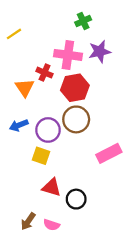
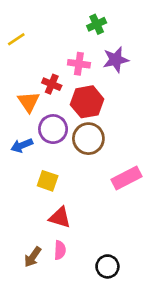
pink cross: (68, 55) -> (79, 64), size x0.7
purple circle: (48, 130) -> (53, 129), moved
black circle: (76, 199) -> (107, 266), moved
pink semicircle: (52, 225) -> (60, 250), moved, turned -105

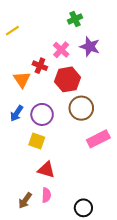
purple star: (116, 60) -> (90, 47), turned 30
pink cross: (79, 64) -> (61, 50), turned 35
purple circle: (53, 129) -> (42, 114), moved
brown circle: (88, 139) -> (81, 108), moved
blue arrow: (22, 145) -> (17, 113), turned -35

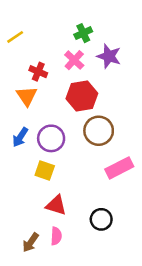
green cross: (75, 19) -> (83, 33), moved
red cross: (40, 66) -> (38, 72), moved
black circle: (83, 208) -> (101, 219), moved

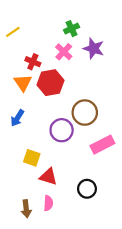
red hexagon: (82, 96) -> (51, 83), moved
purple circle: (51, 138) -> (62, 130), moved
yellow square: (45, 171) -> (32, 158), moved
brown arrow: (31, 242) -> (26, 209), turned -42

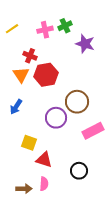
pink cross: (64, 52) -> (45, 30), moved, turned 35
brown arrow: (26, 209) -> (24, 189), turned -84

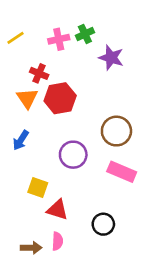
brown circle: (77, 102) -> (116, 131), moved
pink rectangle: (93, 131) -> (122, 172), turned 50

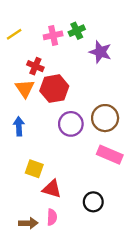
blue arrow: (21, 140) -> (19, 126), turned 144
purple circle: (73, 155) -> (71, 124), moved

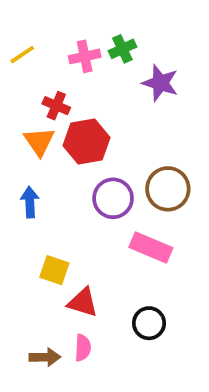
pink rectangle: (110, 155) -> (151, 247), moved

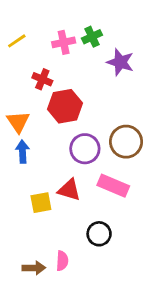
orange triangle: (39, 142) -> (18, 122), moved
yellow square: (54, 270) -> (41, 203), turned -30
red triangle: (83, 302) -> (69, 190), moved
black circle: (149, 323) -> (99, 234), moved

